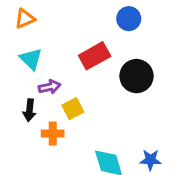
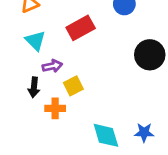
red rectangle: (95, 56) -> (81, 28), moved
black circle: (136, 76) -> (150, 55), moved

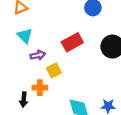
red rectangle: (81, 28) -> (72, 42), moved
black arrow: (34, 87) -> (24, 100), moved

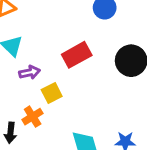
orange cross: (40, 88) -> (33, 117), turned -32

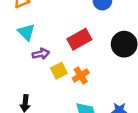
orange cross: (33, 117) -> (81, 76), moved

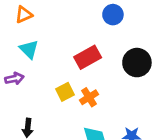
purple arrow: (41, 54) -> (14, 79), moved

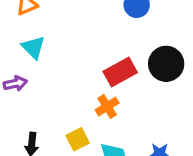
red rectangle: (88, 57) -> (120, 72), moved
yellow square: (65, 92) -> (78, 139), moved

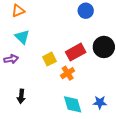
yellow square: (78, 139) -> (49, 59), moved

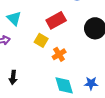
red rectangle: (76, 52) -> (56, 20), moved
yellow square: (49, 59) -> (41, 40), turned -32

